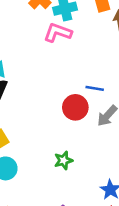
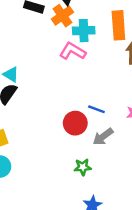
green star: (63, 160) -> (83, 167), moved

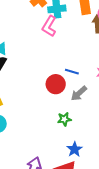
pink L-shape: (73, 51) -> (49, 26), turned -85

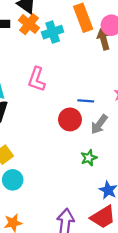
pink L-shape: (49, 26) -> (37, 79), moved

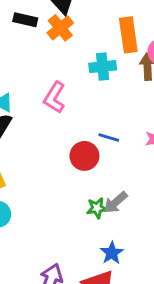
cyan cross: (53, 32) -> (103, 67), moved
gray arrow: (99, 124) -> (115, 202), moved

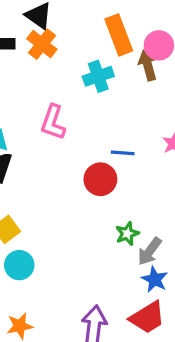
gray arrow: (115, 202) -> (150, 251), moved

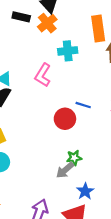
cyan cross: (98, 76) -> (68, 51), moved
gray arrow: (150, 251) -> (65, 170), moved

